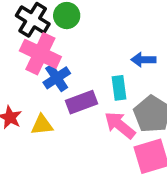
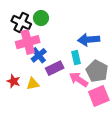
pink cross: (40, 54) -> (28, 42), turned -35
blue arrow: (143, 60) -> (89, 40), size x1.5

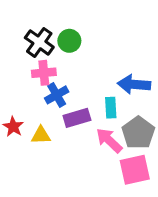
pink cross: (28, 42) -> (44, 73), size x0.7

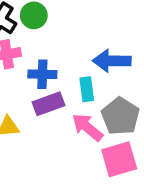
blue cross: (57, 95) -> (42, 74), moved, turned 35

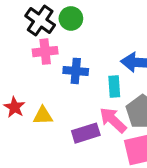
purple rectangle: (48, 104) -> (86, 133), moved

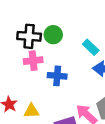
black cross: (40, 20) -> (29, 36), turned -30
cyan rectangle: (114, 86) -> (91, 47), moved, turned -42

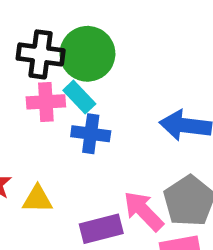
green circle: (53, 35) -> (87, 54), size x1.5
cyan rectangle: (91, 47) -> (79, 97), moved

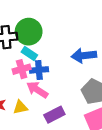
pink cross: (46, 102) -> (22, 69), moved
pink arrow: (143, 211) -> (37, 90), moved

